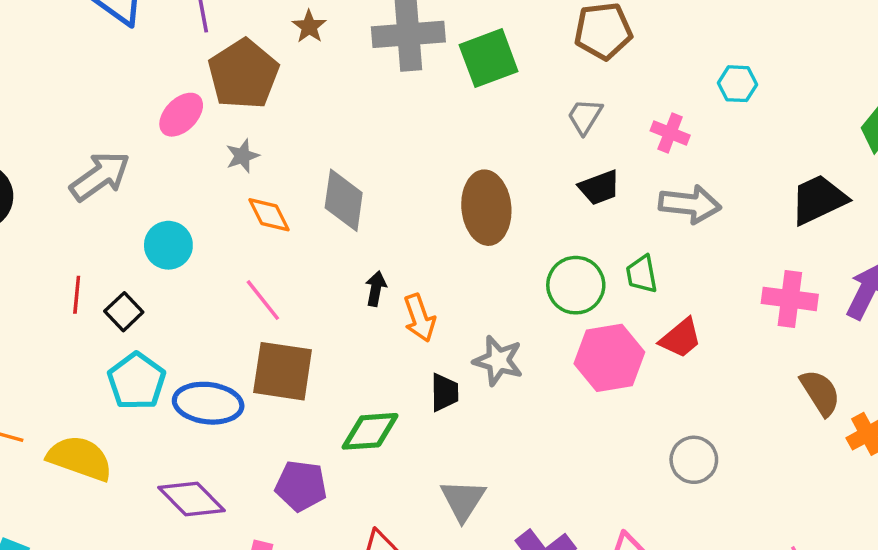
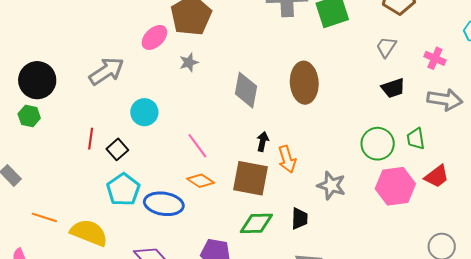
brown ellipse: (486, 208) -> (304, 83), moved
orange diamond: (269, 215) -> (200, 181), moved, turned -32
brown square: (283, 371) -> (251, 178), moved
black trapezoid: (445, 392) -> (299, 219), moved

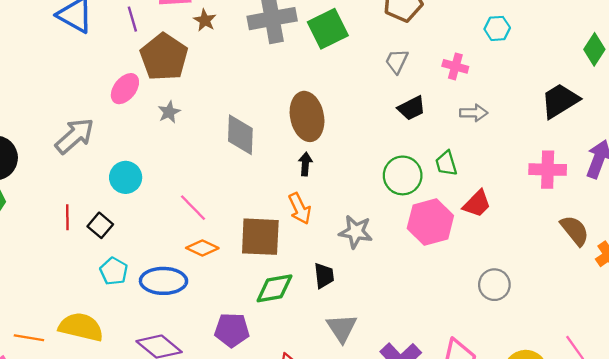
gray arrow: (445, 100) -> (474, 113), size x0.7
black arrow: (263, 142) -> (305, 164), moved
cyan pentagon: (123, 190) -> (114, 271), size x0.7
orange line: (44, 217) -> (29, 338), moved

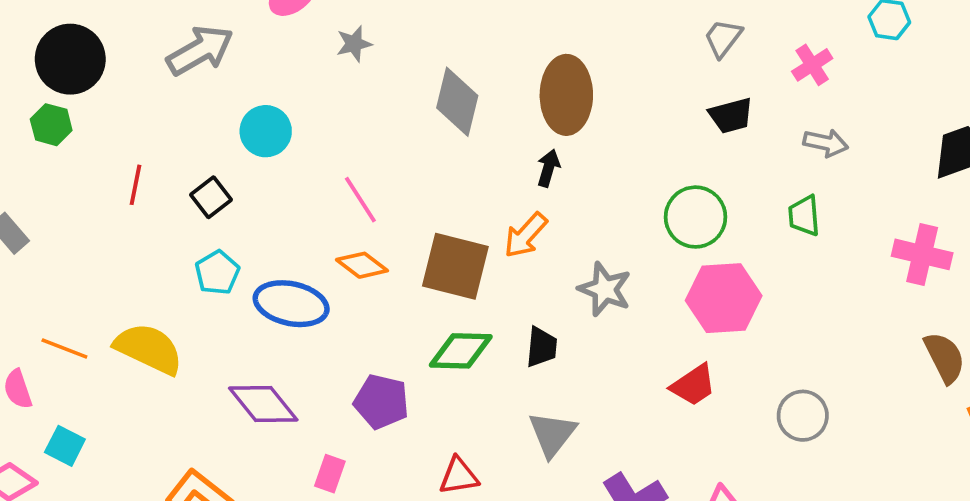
pink cross: (455, 66) -> (812, 65), turned 30
green trapezoid: (446, 163) -> (804, 216), moved
red trapezoid: (477, 204) -> (693, 385), moved
orange arrow: (300, 209) -> (526, 235), turned 56
red line: (67, 217) -> (135, 185), moved

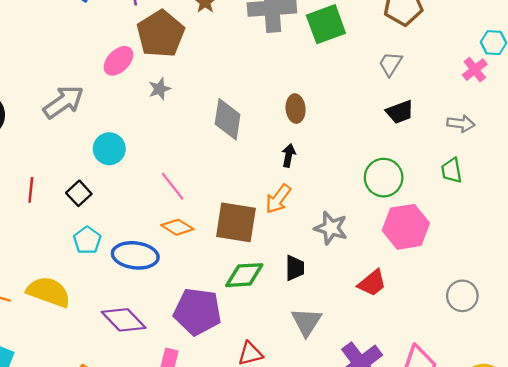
pink cross: (812, 65) -> (475, 70), moved
brown ellipse: (566, 95) -> (296, 109), size x0.6
red trapezoid: (693, 385) -> (372, 283), moved
purple pentagon: (381, 402) -> (197, 312), size x1.4

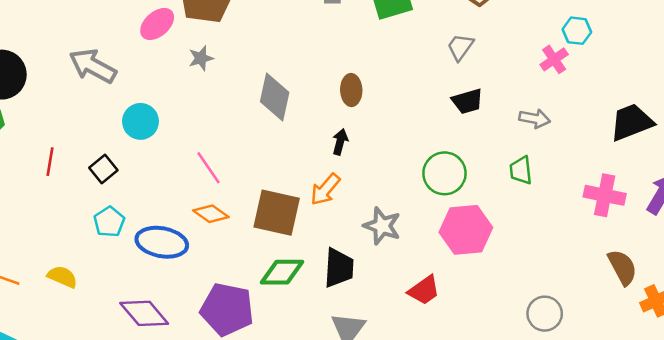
gray arrow: (63, 102) -> (93, 66), turned -120
black trapezoid: (295, 268) -> (339, 268), size x1.4
yellow semicircle: (49, 292) -> (62, 277), size x0.6
gray circle: (462, 296) -> (545, 314), moved

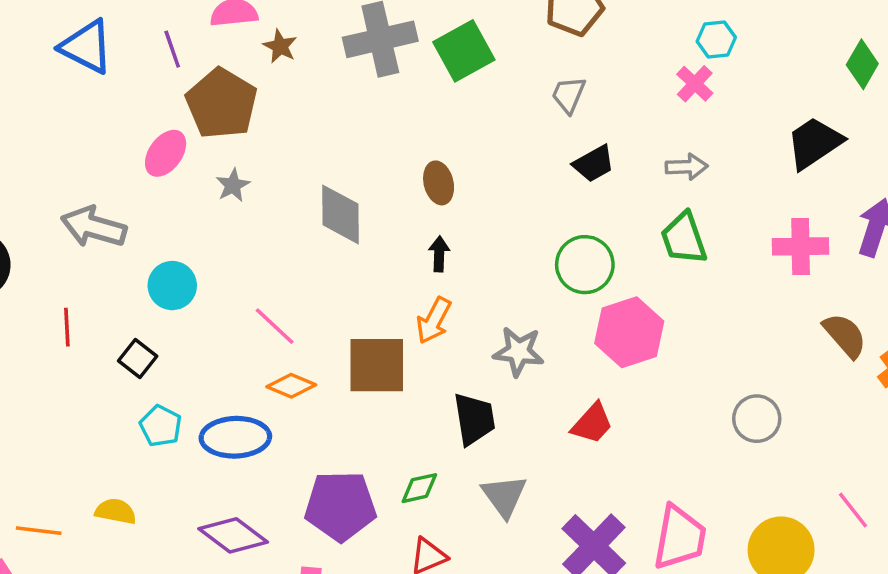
red line: (50, 162) -> (67, 327), moved
green trapezoid: (521, 170) -> (684, 238), size x1.4
green diamond: (282, 272) -> (419, 488), moved, size x0.7

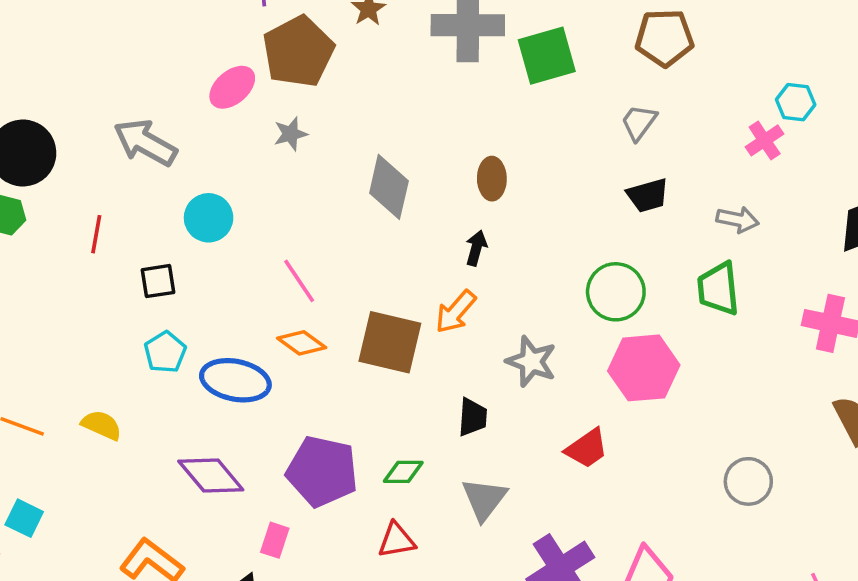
black square: (138, 359) -> (158, 281), turned 30
black trapezoid: (474, 419) -> (473, 417), size x0.7

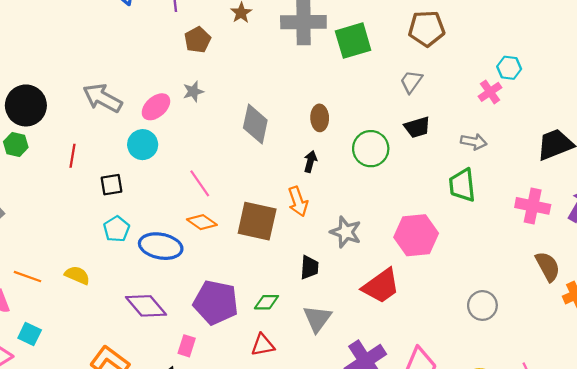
brown pentagon: (298, 52) -> (198, 40), size x0.6
pink ellipse: (232, 87) -> (156, 107), moved
green circle: (616, 292) -> (371, 149), moved
orange arrow: (456, 312) -> (298, 202), turned -60
red trapezoid: (587, 448) -> (381, 286), size x1.4

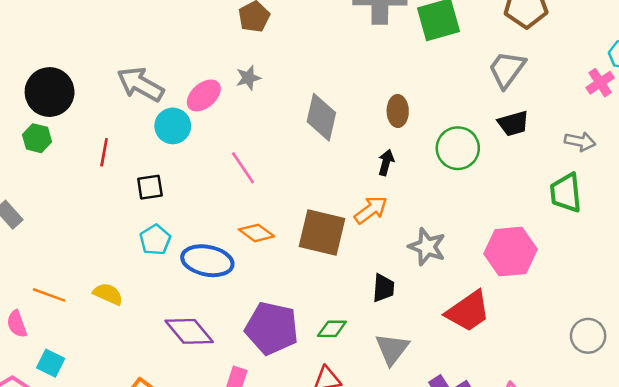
gray trapezoid: (411, 82) -> (507, 69), size x1.4
cyan circle: (143, 145) -> (173, 126), moved
pink line: (200, 183) -> (243, 168), moved
orange arrow: (298, 202) -> (371, 210), turned -108

